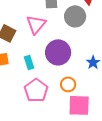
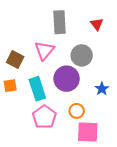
gray circle: (75, 16) -> (82, 55), moved
cyan rectangle: (29, 62) -> (37, 89), size x1.6

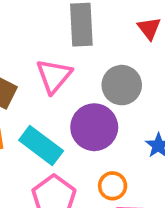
cyan rectangle: (37, 89) -> (41, 146), turned -35

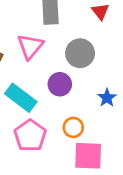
purple circle: (94, 127) -> (60, 84), size x0.7

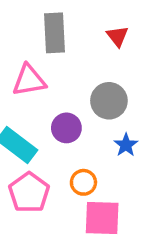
pink triangle: (30, 46) -> (29, 80), turned 40
gray circle: (80, 53) -> (109, 101), moved

